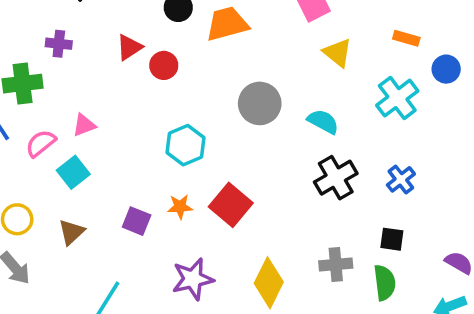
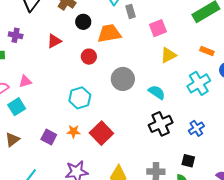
yellow triangle: (338, 53) -> (168, 55), turned 48
red circle: (164, 65) -> (89, 57), moved

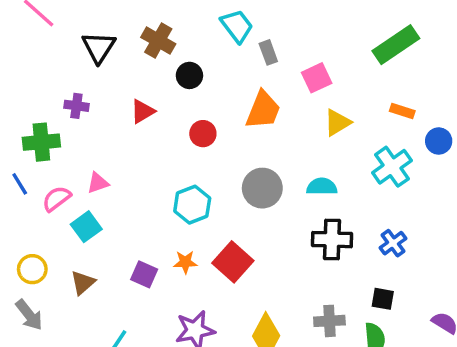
orange trapezoid: (109, 33) -> (263, 110), moved, turned 125
gray circle: (123, 79) -> (262, 188), moved
cyan semicircle: (157, 92) -> (322, 187), turned -30
black cross: (161, 124) -> (332, 240), turned 30

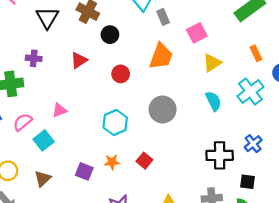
orange rectangle: (402, 111) -> (256, 53), turned 49
pink triangle: (98, 183) -> (60, 110), moved
cyan semicircle: (322, 187) -> (213, 101), moved, turned 66
black cross: (332, 240) -> (220, 155), moved
red square: (233, 262) -> (144, 161), size x0.6

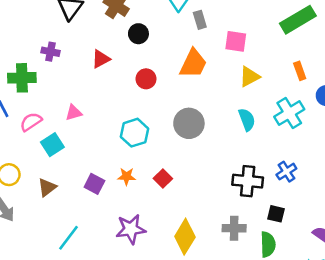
pink square: (197, 33) -> (236, 41), turned 30

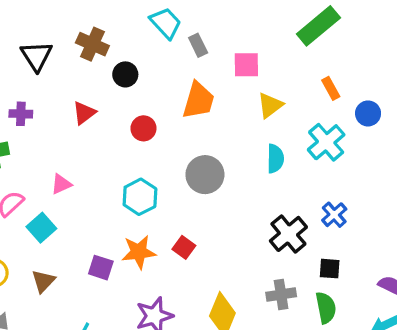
cyan semicircle: (247, 120) -> (275, 159), turned 30
orange star: (126, 176) -> (139, 252), size x1.5
black cross: (248, 181) -> (288, 234), turned -36

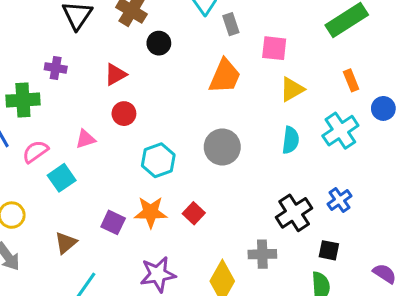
red circle: (143, 128) -> (124, 114), moved
brown triangle: (43, 281) -> (66, 243), moved
gray cross: (281, 294) -> (262, 254), moved

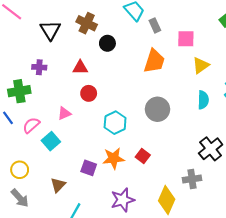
red triangle: (115, 75) -> (80, 68), turned 35

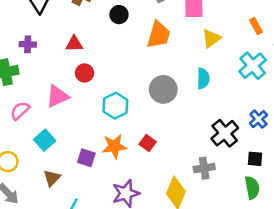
black circle: (107, 43) -> (119, 15), moved
cyan semicircle: (203, 100) -> (203, 78), moved
pink triangle: (64, 113) -> (57, 96), size x1.5
cyan square: (51, 141) -> (45, 140), moved

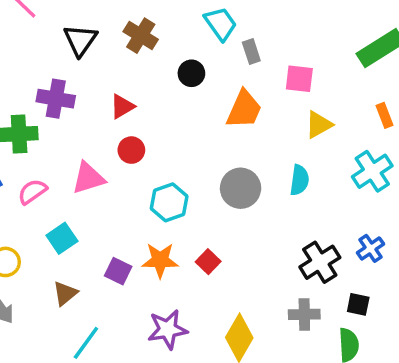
purple cross: (28, 44) -> (56, 99), size x1.5
red triangle: (74, 44) -> (122, 106), turned -36
gray cross: (204, 168) -> (304, 314), moved

